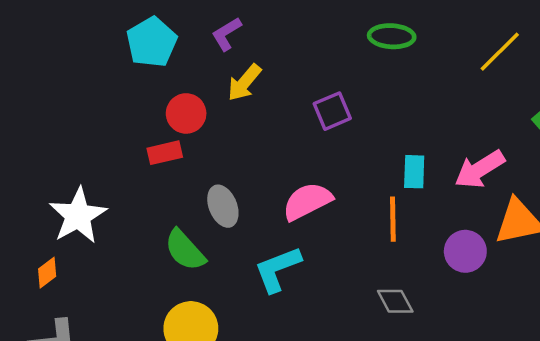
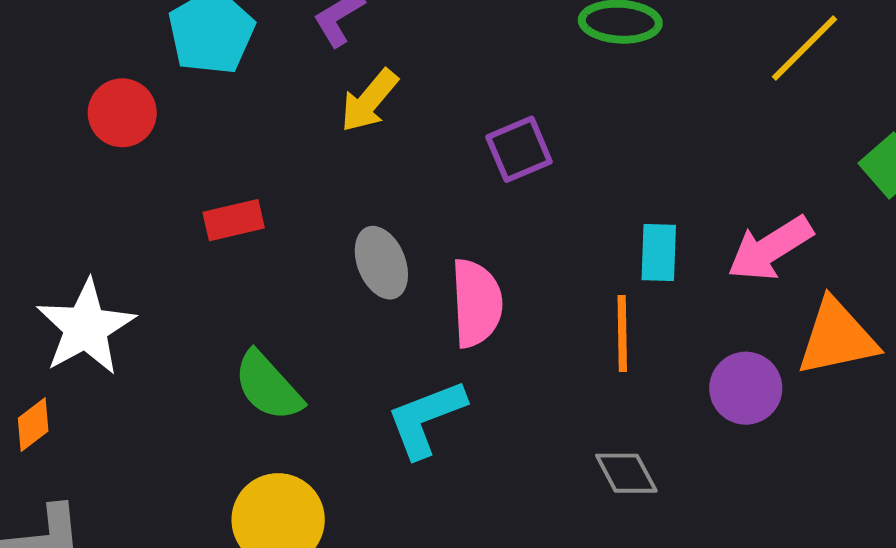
red circle: (186, 113) -> (122, 113), moved
pink semicircle: (307, 201) -> (477, 303), turned 114
gray ellipse: (223, 206) -> (381, 263), moved

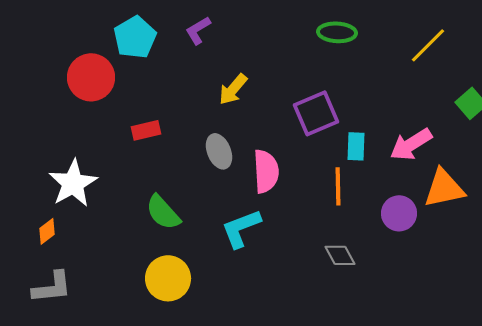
yellow arrow: (369, 101) -> (233, 89), moved
red circle: (122, 113) -> (91, 77), size x1.4
purple square: (519, 149) -> (316, 113), moved, size x1.4

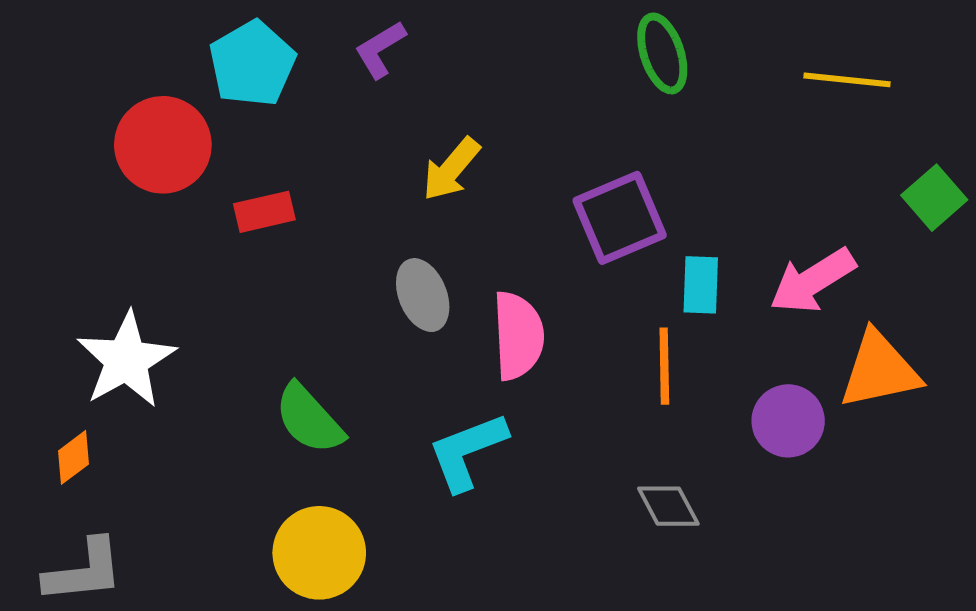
green ellipse: (337, 32) -> (662, 53), turned 69
yellow line: (428, 45) -> (847, 80), turned 51
red rectangle: (146, 130) -> (264, 212), moved

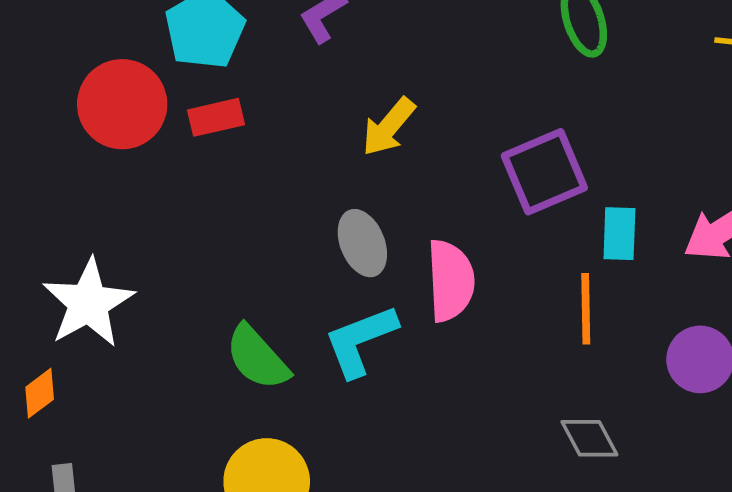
red rectangle: (264, 212) -> (216, 117), moved
cyan L-shape: (467, 451) -> (361, 341), moved

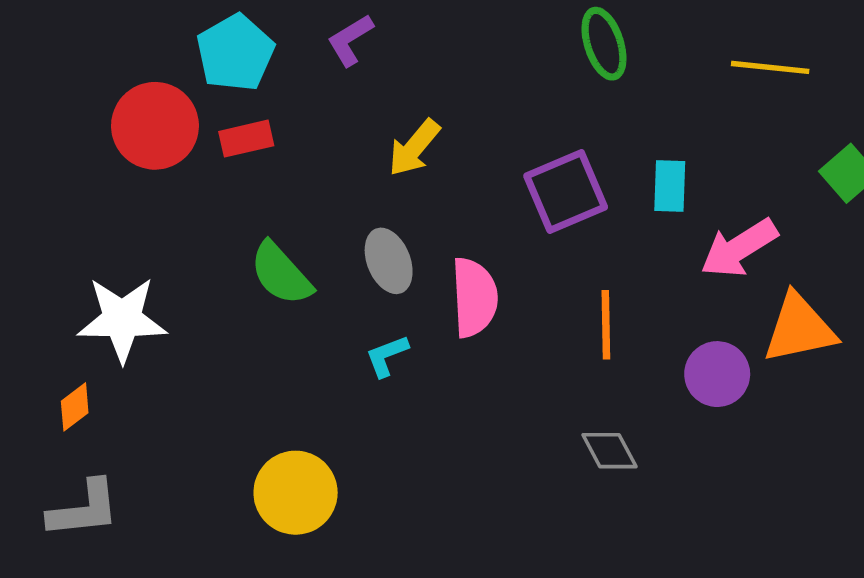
cyan rectangle: (619, 234) -> (670, 186), moved
white star: (88, 303) -> (122, 319), turned 30
cyan L-shape: (361, 341) -> (387, 356), size x0.6
green semicircle: (257, 358) -> (281, 274), moved

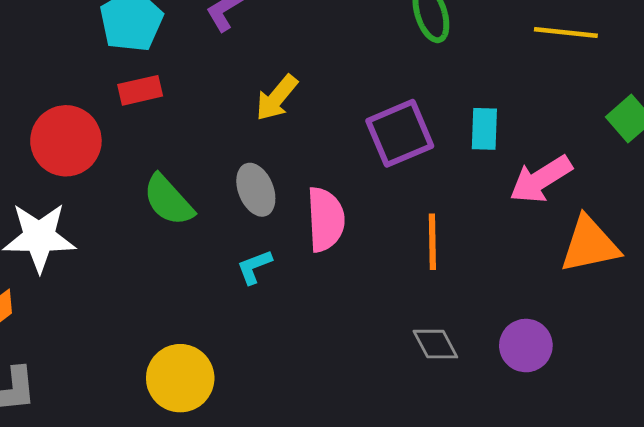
red circle: (155, 126) -> (66, 141), moved
purple circle: (717, 374) -> (526, 346), moved

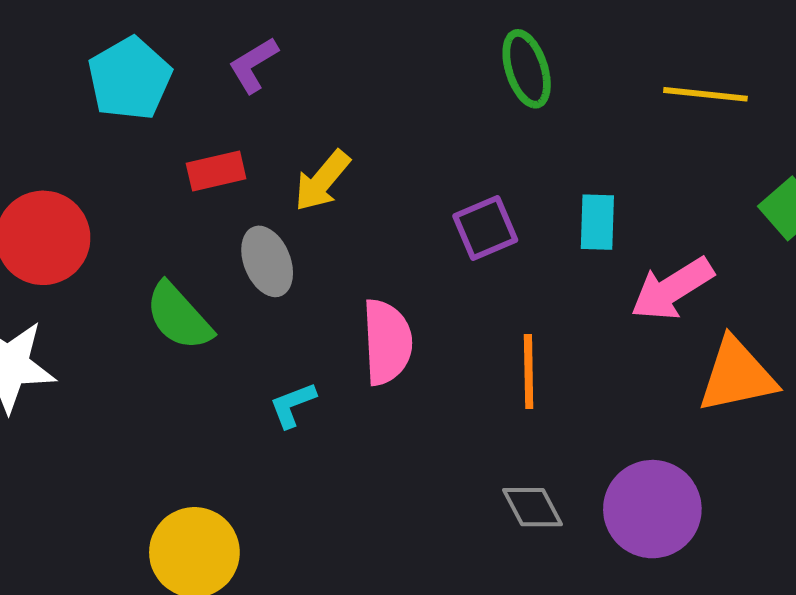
red rectangle: (140, 90) -> (216, 171), moved
purple square: (400, 133) -> (485, 228), size x0.7
gray ellipse: (256, 190) -> (267, 261), moved
purple circle: (526, 346) -> (652, 509), size x1.4

